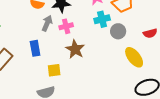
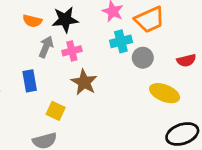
yellow ellipse: (134, 57) -> (165, 93), turned -30
yellow square: (54, 70) -> (56, 111), turned 32

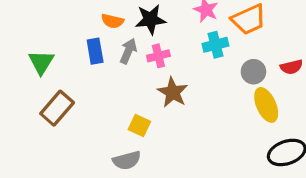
gray circle: (143, 58) -> (253, 72), moved
blue rectangle: (30, 81) -> (95, 51), moved
yellow ellipse: (165, 93) -> (266, 105), turned 44

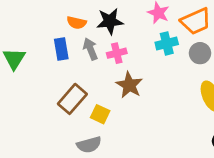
gray arrow: (128, 51) -> (90, 49), turned -45
gray circle: (253, 72) -> (200, 53), moved
brown rectangle: (57, 108) -> (72, 99), moved

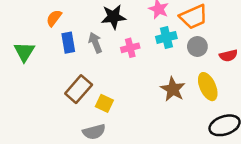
orange semicircle: (77, 23) -> (54, 18), moved, turned 114
pink cross: (117, 53) -> (130, 48), moved
brown star: (129, 85) -> (173, 89), moved

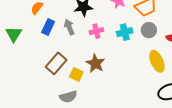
cyan cross: (166, 37) -> (125, 32), moved
blue rectangle: (68, 43) -> (48, 27), turned 35
brown star: (173, 89) -> (95, 63), moved

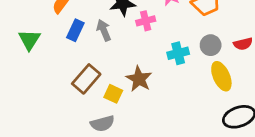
gray circle: (149, 30) -> (211, 45), moved
pink cross: (96, 31) -> (146, 21), moved
cyan cross: (125, 32) -> (178, 53), moved

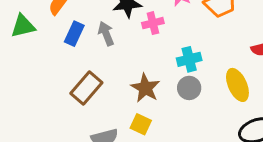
green triangle: (29, 40) -> (23, 26), moved, turned 45
gray circle: (211, 45) -> (189, 88), moved
yellow square: (113, 94) -> (141, 124), moved

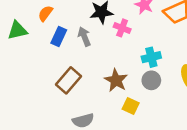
pink cross: (153, 23) -> (122, 28), turned 35
yellow square: (141, 124) -> (131, 106), moved

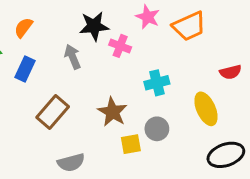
blue rectangle: (59, 37) -> (25, 69), moved
gray circle: (151, 80) -> (157, 129), moved
yellow square: (131, 106) -> (131, 144), turned -35

